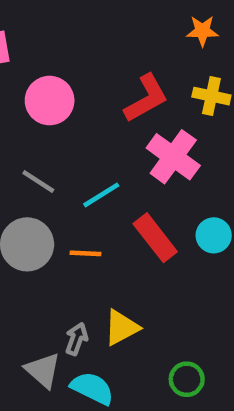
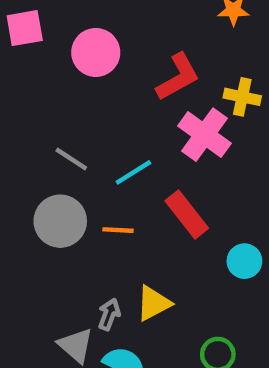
yellow cross: (211, 96) -> (242, 97), moved
pink circle: (50, 101) -> (96, 52), moved
cyan circle: (214, 235) -> (244, 261), moved

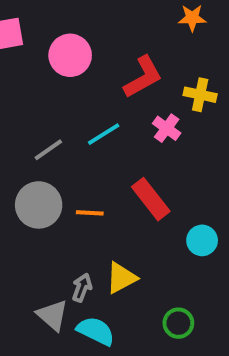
pink cross: (205, 135) -> (167, 128), size x0.6
gray line: (71, 159) -> (48, 150), turned -68
cyan line: (133, 172) -> (104, 134), moved

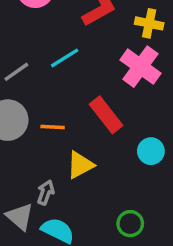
pink cross: (167, 128) -> (141, 67), moved, size x1.6
yellow triangle: (121, 278) -> (80, 165), moved

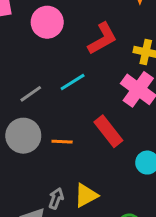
yellow triangle: (80, 165) -> (86, 195), moved

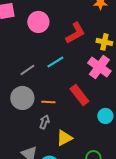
gray arrow: (56, 198) -> (44, 122), moved

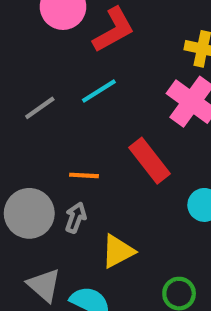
red L-shape: (75, 33) -> (114, 30), moved
gray circle: (22, 98) -> (29, 213), moved

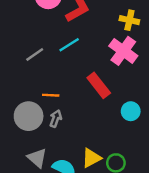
orange line: (84, 175) -> (51, 95), moved
yellow triangle: (118, 251) -> (91, 158), moved

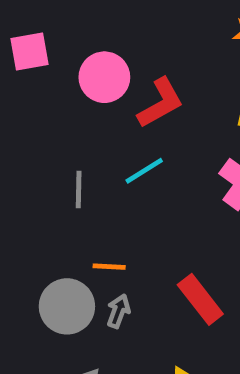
gray line: (35, 55) -> (79, 189), turned -54
red rectangle: (99, 85) -> (200, 299), moved

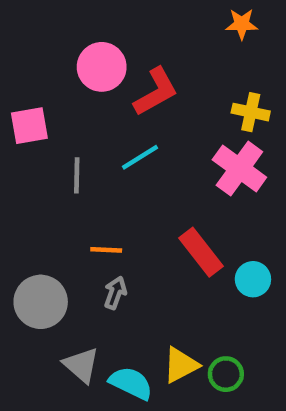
pink square: (30, 51) -> (29, 126), moved
red rectangle: (200, 299) -> (201, 252), moved
gray circle: (67, 306) -> (41, 302), moved

